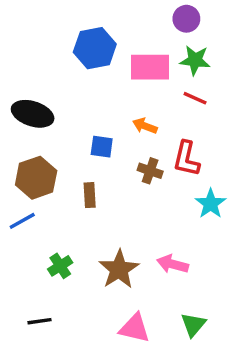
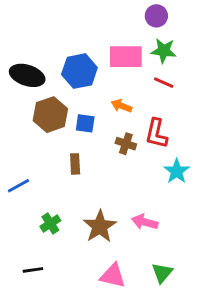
blue hexagon: (95, 48) -> (79, 71), moved
black ellipse: (33, 114) -> (27, 75), moved
brown hexagon: (36, 178) -> (50, 115), moved

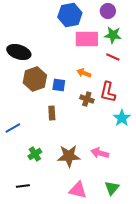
blue hexagon: (79, 71) -> (70, 15), moved
brown star: (100, 226) -> (69, 156), turned 30

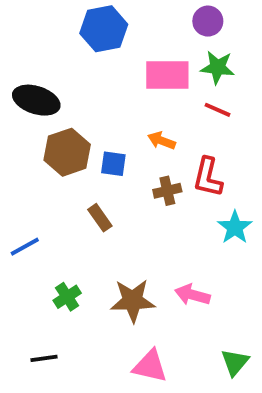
blue hexagon: (70, 15) -> (104, 29), moved
brown cross: (87, 99) -> (167, 191), turned -32
brown rectangle: (52, 113) -> (100, 218), turned -32
green triangle: (112, 188) -> (235, 362), moved

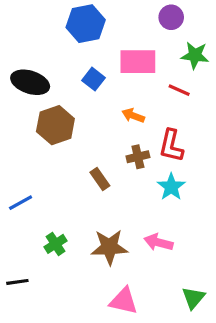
green star: (217, 67) -> (195, 55), moved
blue square: (113, 164) -> (94, 79), moved, turned 30
brown rectangle: (100, 218) -> (100, 179), moved
cyan star: (235, 227) -> (171, 187), moved
black line: (44, 358) -> (17, 282), moved

